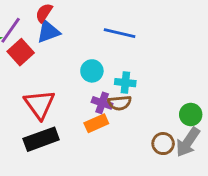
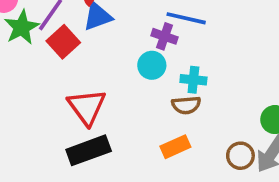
purple cross: (102, 103) -> (164, 36), moved
orange rectangle: (96, 123) -> (175, 147), moved

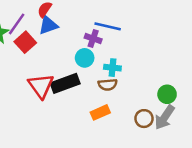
black rectangle: (89, 150) -> (65, 83), moved

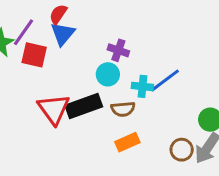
blue triangle: (48, 25) -> (63, 34), turned -30
blue line: (108, 26) -> (165, 80), moved, turned -50
red square: (25, 42) -> (34, 55), turned -35
brown semicircle: (108, 85) -> (123, 109), moved

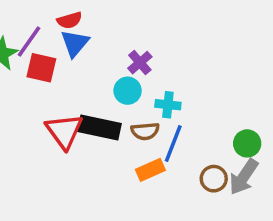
red semicircle: (58, 14) -> (69, 20), turned -140
purple cross: (118, 50) -> (140, 63), turned 30
blue line: (165, 80) -> (173, 143), moved, turned -32
black rectangle: (84, 106) -> (99, 128), turned 32

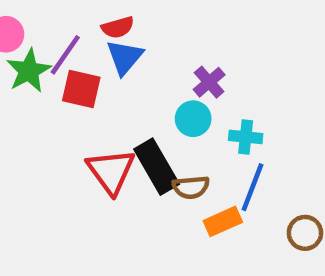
black rectangle: (99, 128) -> (157, 167), turned 48
brown semicircle: (145, 131) -> (191, 187), moved

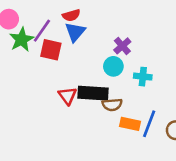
black rectangle: (157, 167) -> (93, 93), turned -56
red triangle: (111, 171) -> (67, 96), size x0.7
blue line: (252, 187) -> (149, 124), moved
orange rectangle: (223, 221) -> (130, 124), turned 36

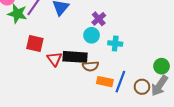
green star: (21, 40) -> (17, 14), turned -30
red square: (51, 50) -> (35, 44), moved

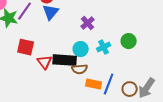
cyan circle: (92, 35) -> (81, 49), moved
cyan cross: (115, 44) -> (104, 47), turned -32
green circle: (162, 66) -> (129, 41), moved

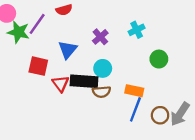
blue triangle: (51, 12) -> (68, 50), moved
purple cross: (88, 23) -> (100, 37), moved
cyan cross: (104, 47) -> (137, 30), moved
orange rectangle: (94, 84) -> (134, 91), moved

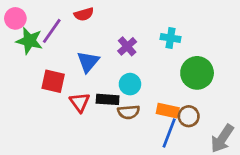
cyan cross: (137, 30) -> (170, 38), turned 35
green circle: (159, 59) -> (197, 73), size x1.5
black rectangle: (84, 81) -> (108, 99), size x0.7
brown circle: (160, 115) -> (189, 116), moved

